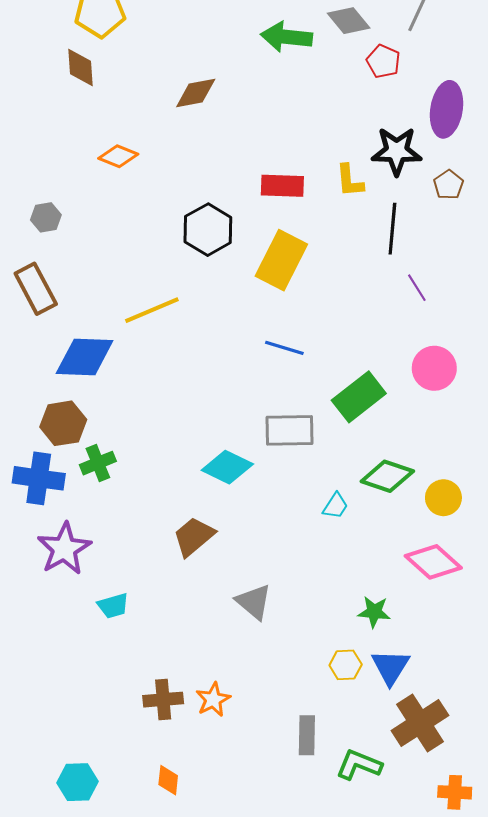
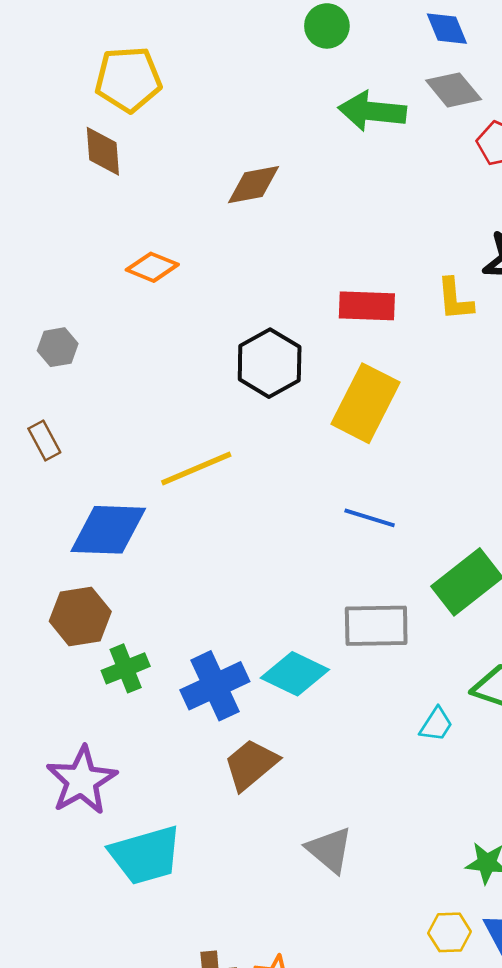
brown rectangle: (36, 289) -> (44, 441), size x0.6
blue cross: (39, 478) -> (215, 686), moved, turned -33
cyan trapezoid: (113, 606) -> (146, 855), size x1.8

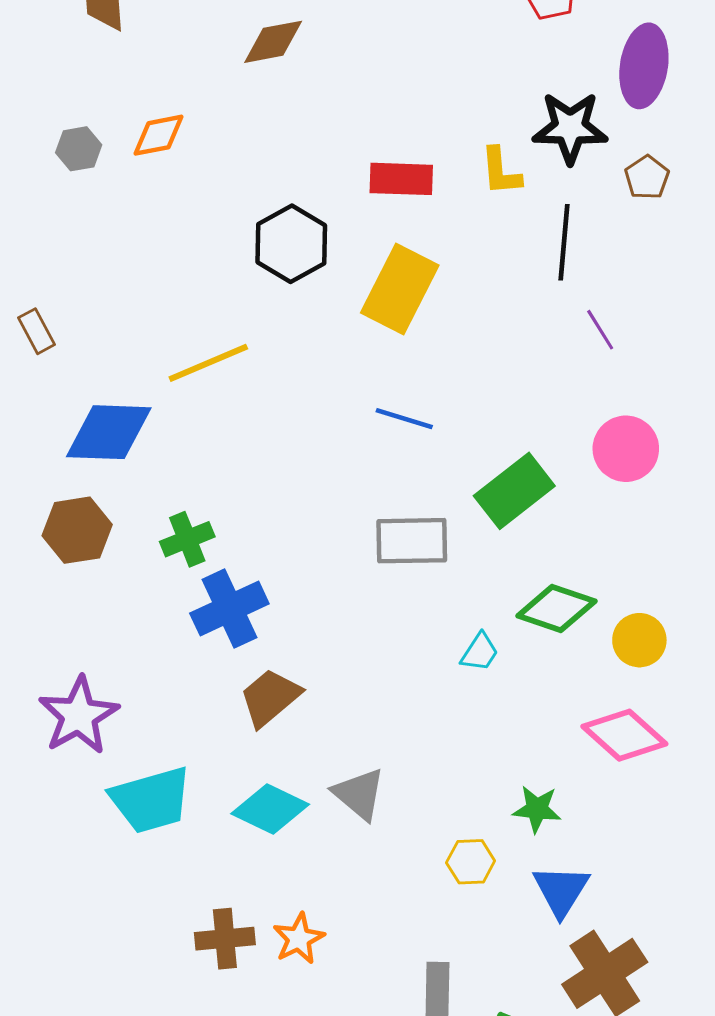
orange diamond: (152, 267) -> (159, 135), turned -33
gray hexagon: (58, 347) -> (79, 149), moved
green cross: (126, 668) -> (187, 539), moved
cyan diamond: (295, 674) -> (270, 809), moved
yellow hexagon: (450, 932) -> (471, 862), moved

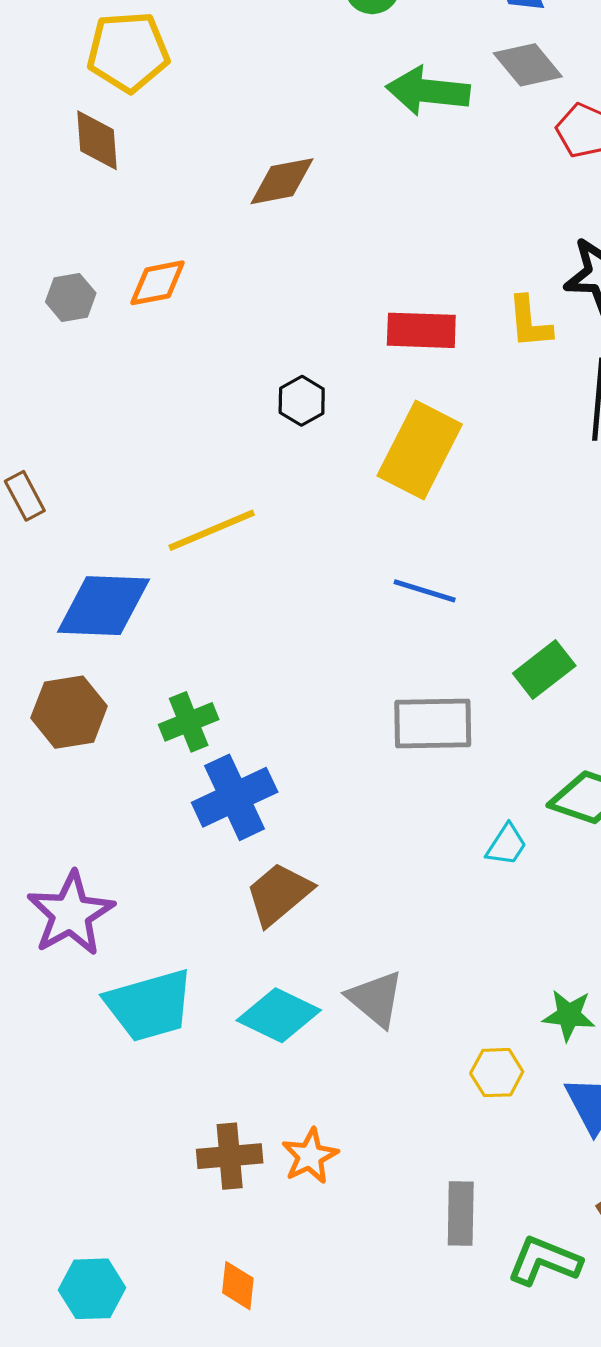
black hexagon: (291, 244) -> (302, 401), size x0.6
green rectangle: (514, 491) -> (544, 669), size x0.7

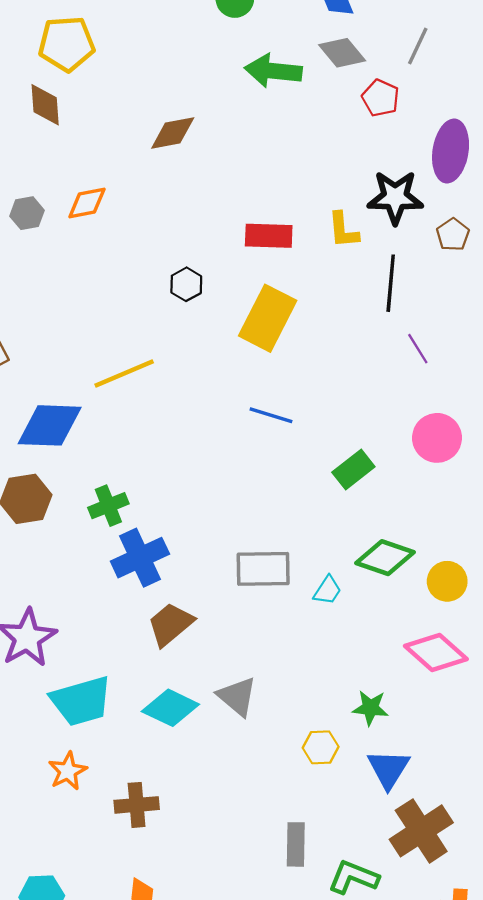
gray rectangle: (433, 724) -> (263, 569), moved
orange star: (310, 1156) -> (68, 771), moved

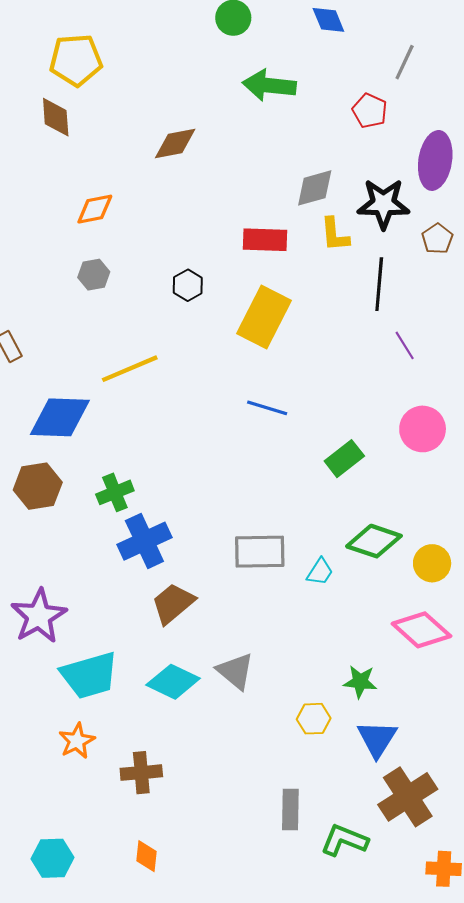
gray diamond: (342, 53) -> (315, 188), moved, turned -66
gray hexagon: (27, 213) -> (94, 275), moved

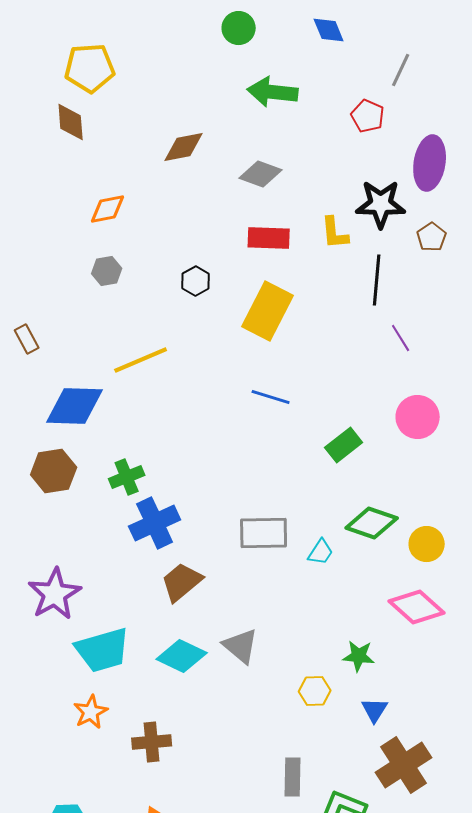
gray diamond: (315, 188) -> (261, 174), moved, turned 36
blue triangle: (377, 739) -> (375, 710), size x0.7

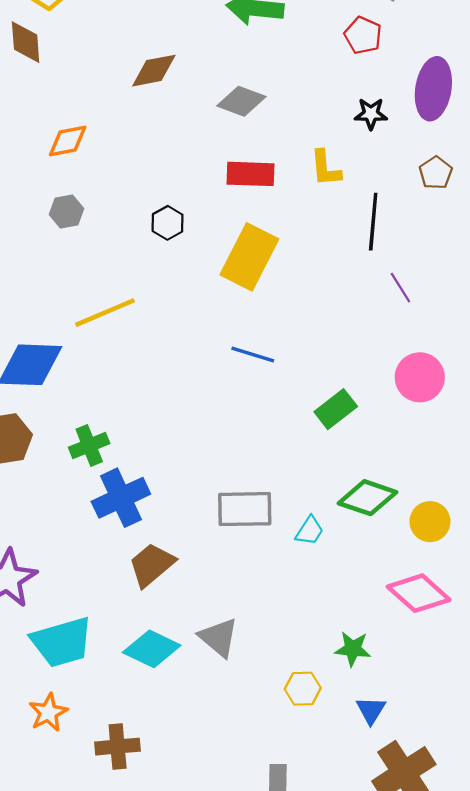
black star: (381, 204) -> (371, 114), moved, size x0.6

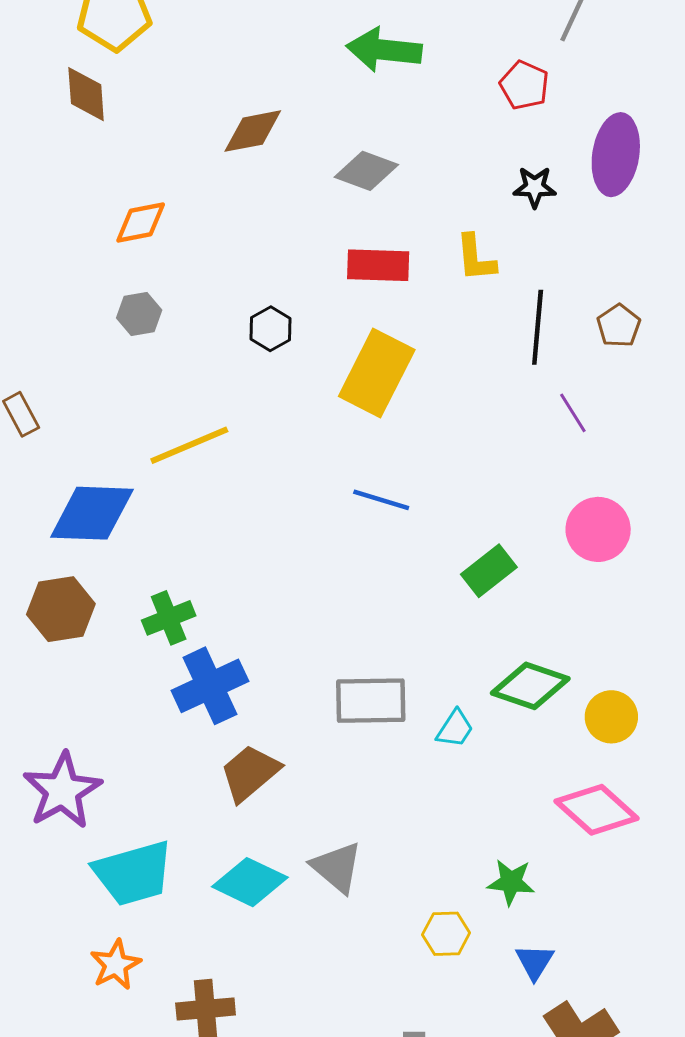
brown pentagon: (436, 173) -> (619, 326), moved

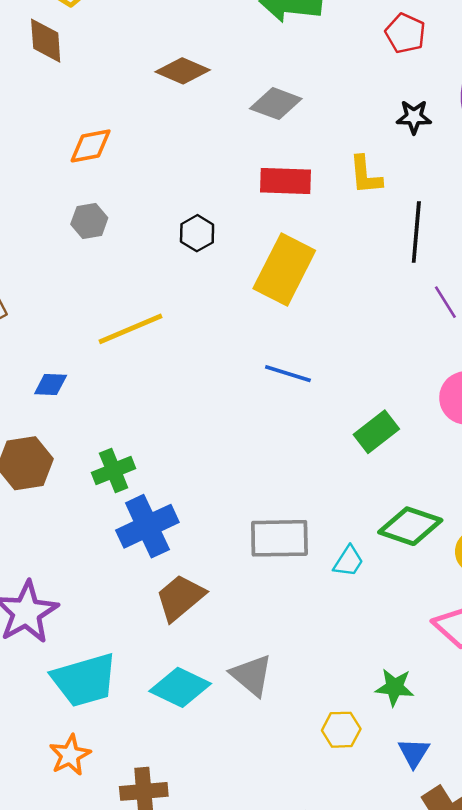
brown diamond: (253, 131) -> (183, 71), turned 34
blue diamond: (92, 513) -> (51, 385), size x0.5

